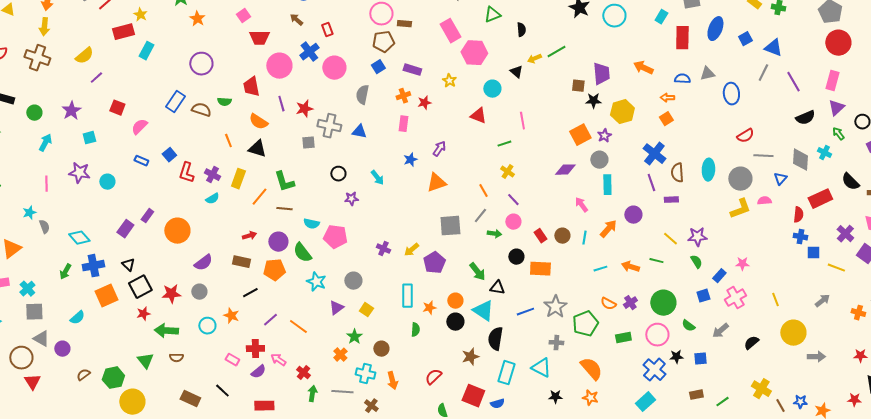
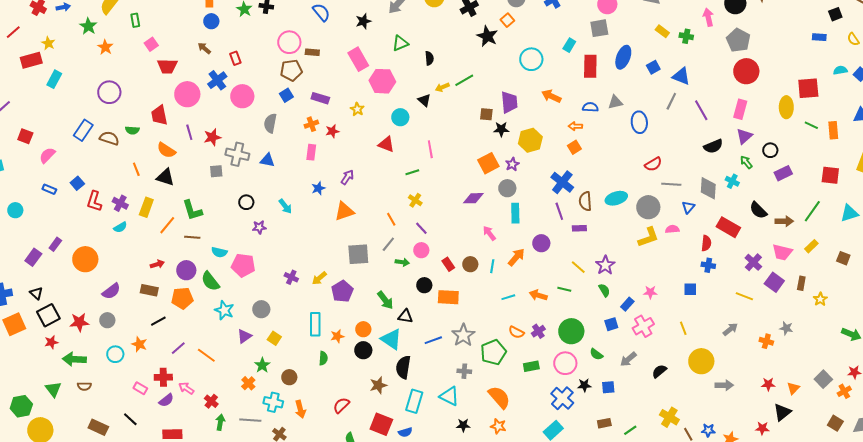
cyan circle: (614, 16) -> (531, 59), moved
cyan ellipse: (708, 170) -> (616, 198), turned 70
red rectangle: (820, 199) -> (728, 227), turned 55
purple star: (697, 237) -> (605, 265), turned -30
blue square: (813, 253) -> (690, 289), moved

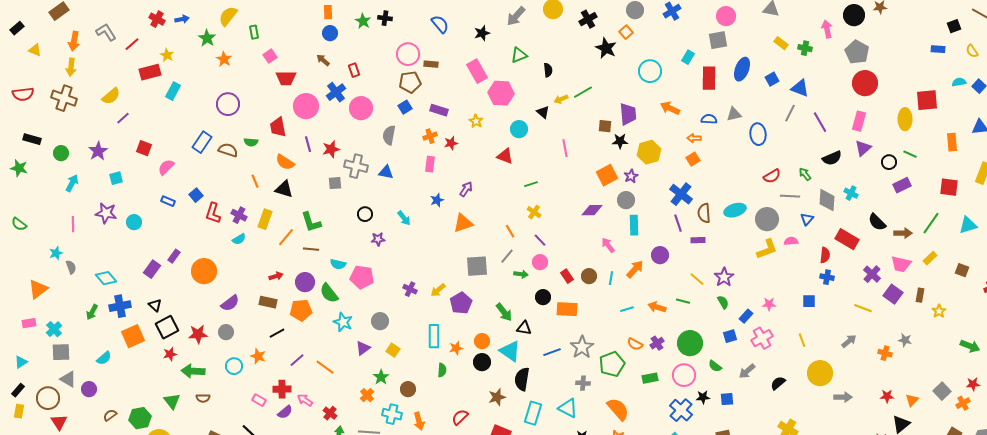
green line: (811, 125) -> (910, 154), moved
pink line: (430, 149) -> (565, 148), moved
green arrow: (746, 162) -> (805, 174), moved

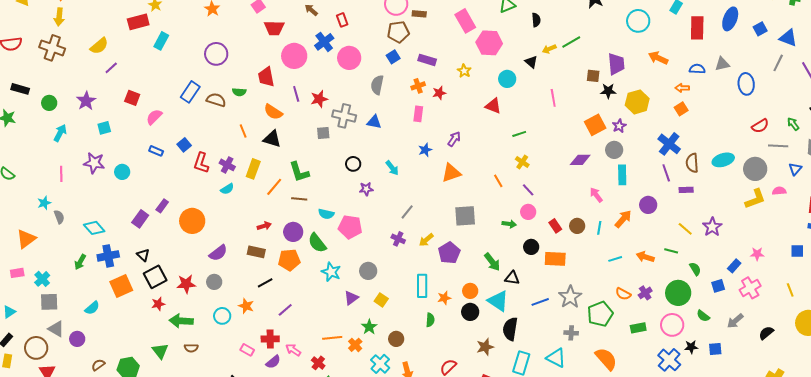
gray line: (507, 256) -> (407, 212), moved
green semicircle: (723, 302) -> (695, 269), moved
orange line: (325, 367) -> (332, 338), moved, turned -42
cyan cross: (392, 414) -> (380, 364), turned 30

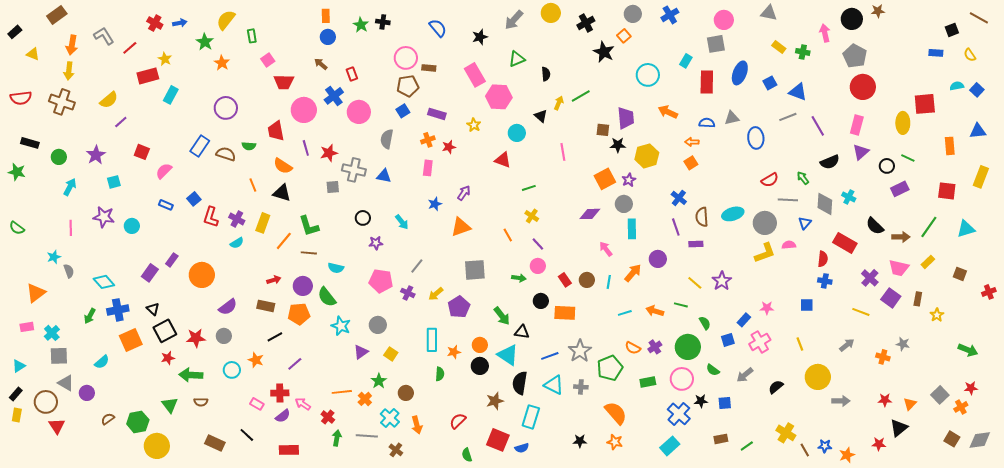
yellow arrow: (549, 49) -> (559, 103), turned 136
gray line: (778, 63) -> (788, 117), turned 42
blue cross: (669, 144) -> (679, 198), size x0.7
pink pentagon: (350, 227) -> (381, 281), moved
cyan triangle: (556, 358) -> (554, 385), moved

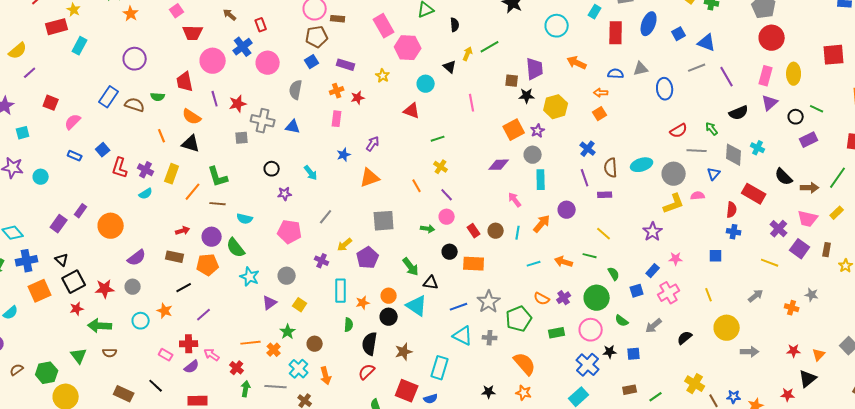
yellow ellipse: (903, 123) -> (794, 74), moved
purple star: (722, 281) -> (653, 232), moved
purple cross: (408, 293) -> (322, 261), moved
black semicircle: (520, 383) -> (370, 344), moved

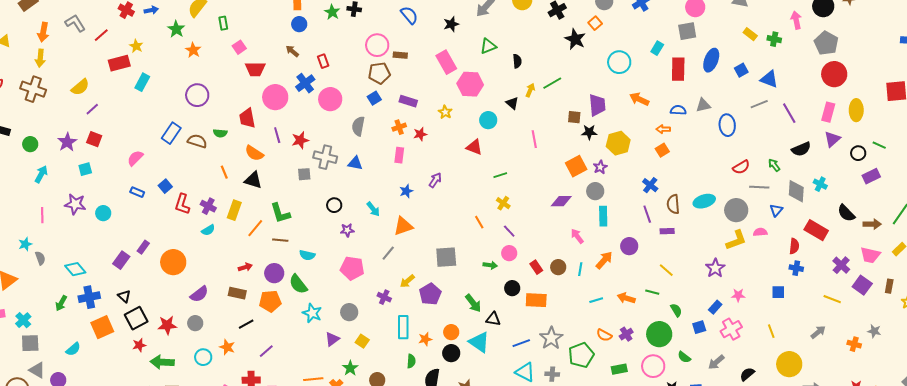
red square: (51, 103) -> (94, 139), moved
orange triangle: (370, 178) -> (403, 226), moved

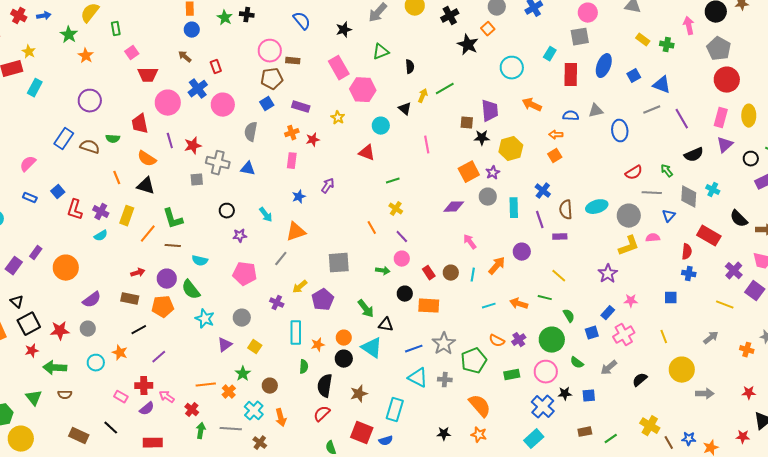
cyan rectangle: (603, 216) -> (514, 208), moved

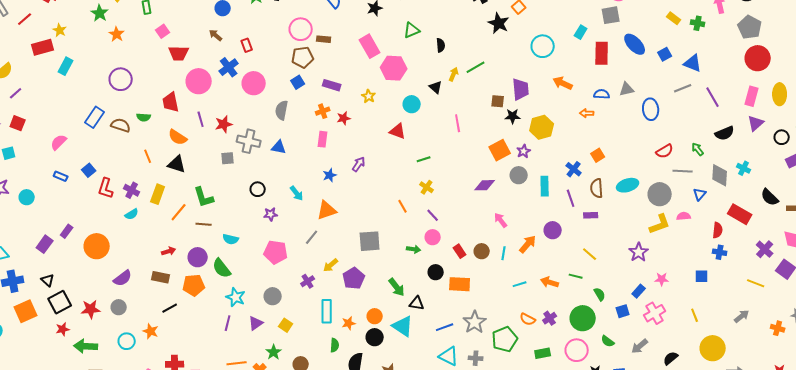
blue ellipse: (604, 66) -> (635, 44), turned -65
orange square: (555, 156) -> (598, 155), moved
purple cross: (277, 303) -> (308, 281), turned 32
purple line: (159, 357) -> (228, 323), moved, turned -35

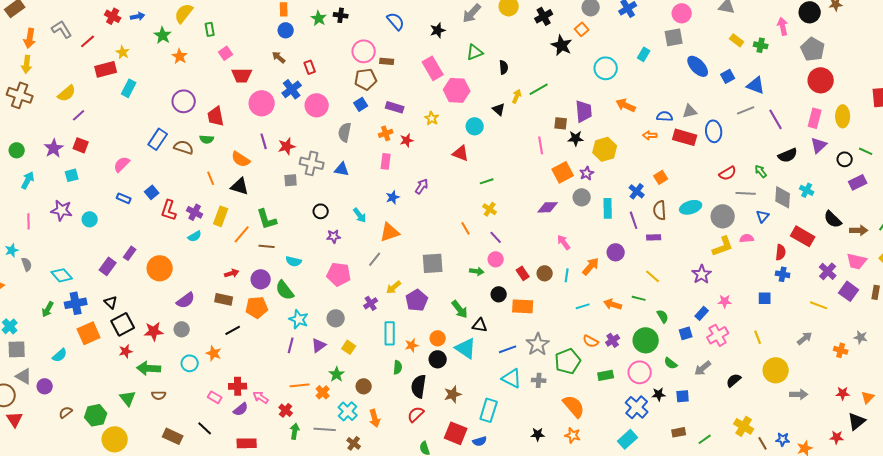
red rectangle: (602, 53) -> (685, 137), moved, turned -75
red trapezoid: (171, 102) -> (216, 116), moved
pink line: (458, 123) -> (541, 145), moved

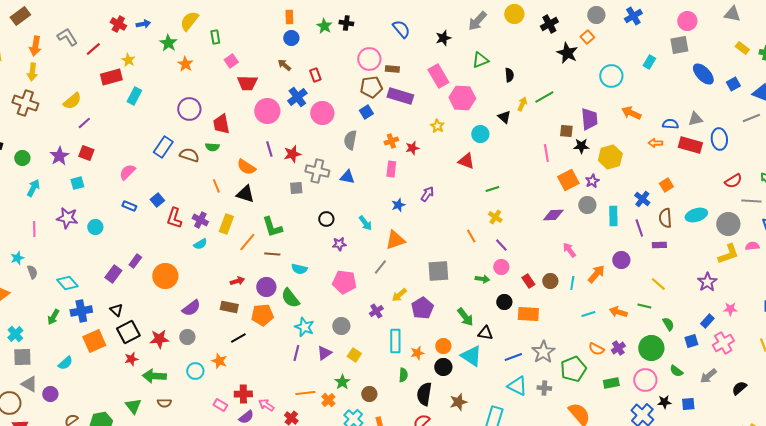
purple rectangle: (395, 107) -> (400, 96), moved, size x1.4

